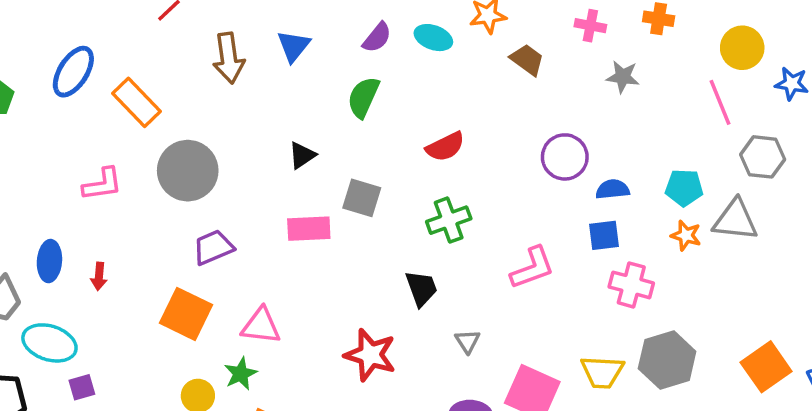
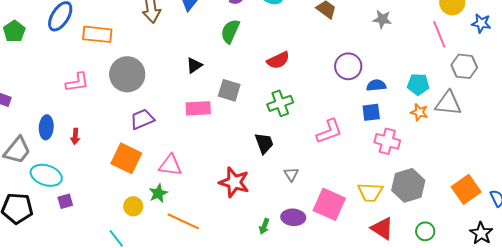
orange rectangle: (136, 102) -> (97, 34), turned -40

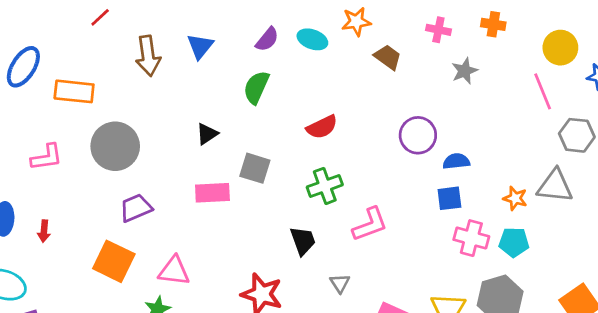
gray star: (382, 19) -> (464, 71), turned -30
cyan pentagon: (418, 84) -> (514, 242), moved
pink L-shape: (329, 131) -> (370, 224), moved

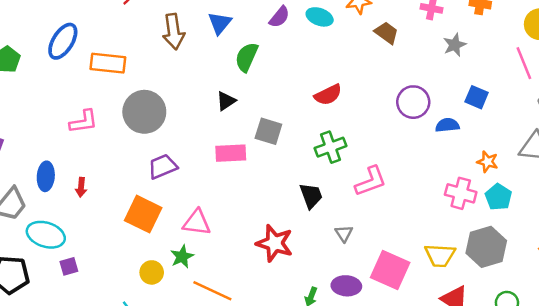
green semicircle: (256, 87) -> (247, 57), moved
blue square: (449, 198) -> (477, 97), moved, turned 30
orange star: (515, 198) -> (487, 162), moved
cyan pentagon: (514, 242) -> (498, 197), turned 30

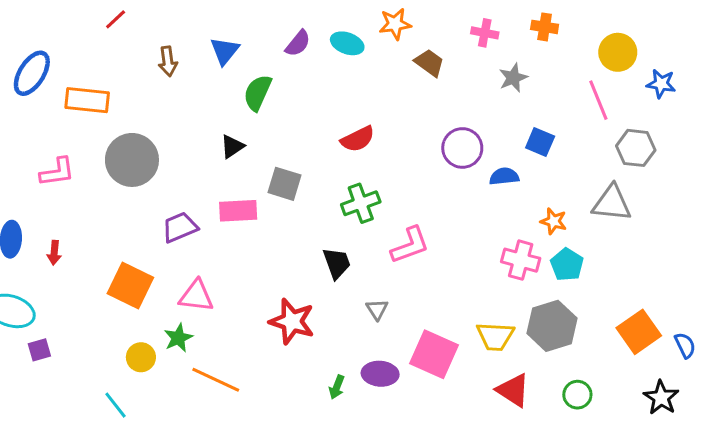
brown arrow: (174, 32) -> (168, 61), size x0.7
purple trapezoid: (163, 167) -> (180, 227), moved

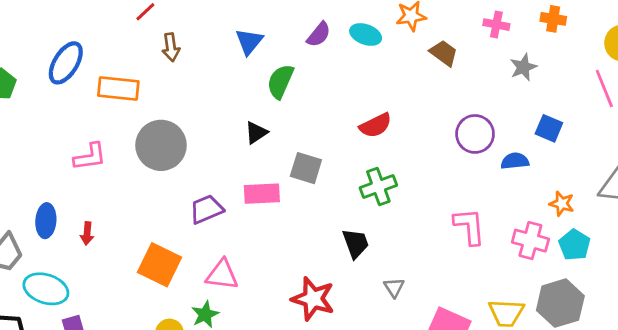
brown arrow: (168, 61) -> (171, 47), moved
pink L-shape: (410, 245) -> (469, 226), moved, turned -75

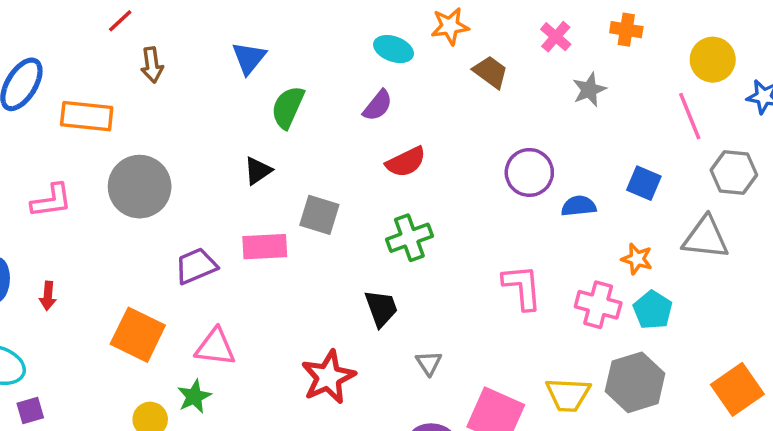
pink cross: (496, 25) -> (556, 37), turned 30
purple semicircle: (319, 34) -> (378, 105), moved
blue square: (549, 128) -> (644, 183), moved
red star: (313, 299) -> (328, 377), turned 30

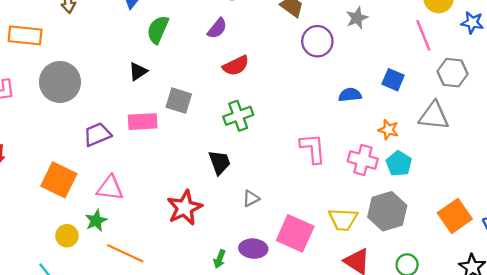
purple circle: (529, 172) -> (317, 41), moved
gray triangle: (429, 363) -> (251, 198), turned 36

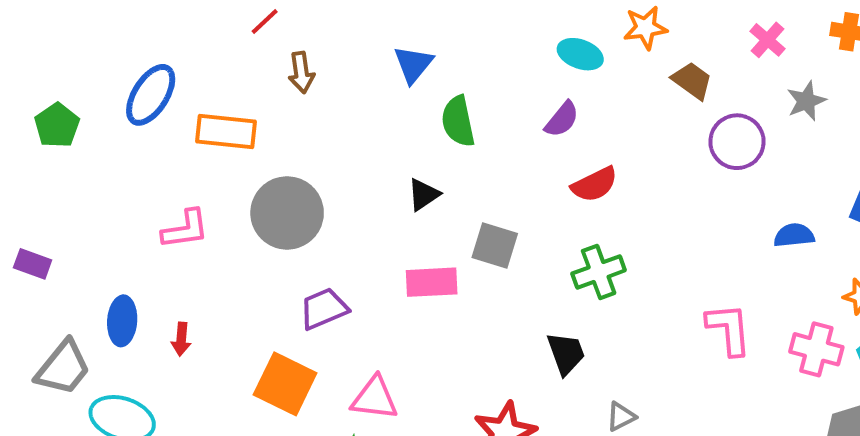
green semicircle: (158, 30) -> (458, 121), turned -36
purple trapezoid: (97, 134) -> (324, 309), moved

